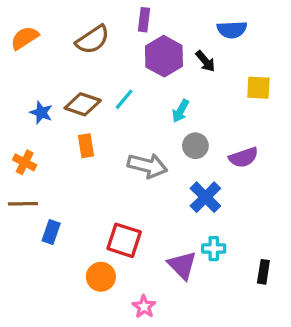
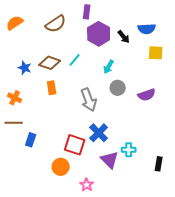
blue semicircle: (232, 30) -> (147, 29), moved
gray arrow: (147, 166) -> (89, 100), turned 55
blue cross: (205, 197) -> (99, 133), moved

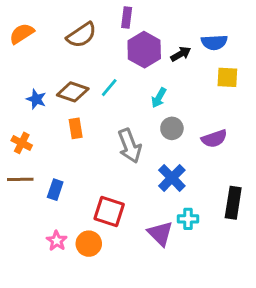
black arrow: (124, 37) -> (181, 54), turned -80
blue cross: (99, 133) -> (172, 178), moved
blue rectangle: (31, 140) -> (55, 190), moved
black rectangle: (159, 164) -> (233, 203), moved, size x1.5
pink star: (87, 185) -> (57, 241), moved

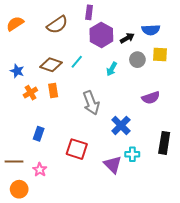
blue star: (36, 99) -> (17, 71), moved
gray circle: (172, 128) -> (137, 60), moved
orange cross: (22, 143) -> (30, 93), moved, turned 32
brown line: (20, 179) -> (14, 161), moved
orange circle: (89, 244) -> (19, 189), moved

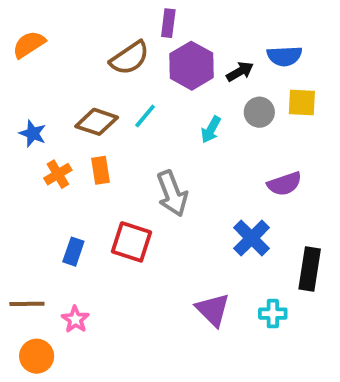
brown semicircle: (57, 25) -> (130, 58), moved
blue cross: (121, 125) -> (252, 238), moved
red square: (77, 149) -> (131, 242), moved
cyan cross: (132, 154) -> (273, 314), moved

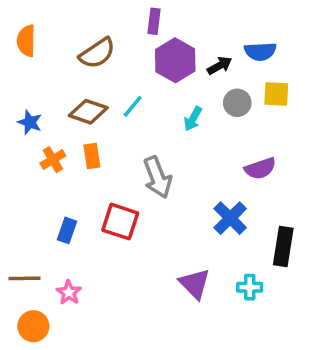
orange semicircle: (29, 44) -> (26, 41), turned -56
brown semicircle: (130, 58) -> (97, 53), moved

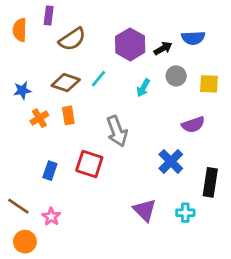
purple rectangle: (154, 21) -> (49, 16), moved
yellow square: (276, 94) -> (209, 84), moved
blue star: (30, 122) -> (22, 90), turned -30
brown line: (24, 278) -> (18, 206), turned 35

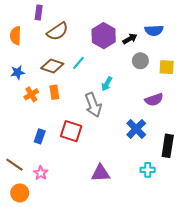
orange semicircle: (20, 30) -> (16, 36), moved
cyan arrow: (143, 88) -> (107, 84), moved
purple triangle: (145, 210) -> (101, 173), moved, turned -48

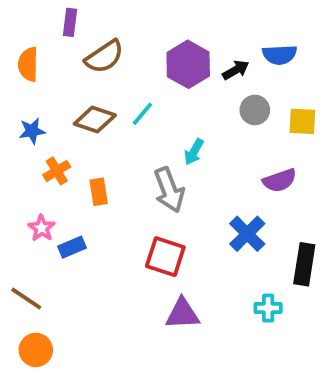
orange rectangle: (54, 92) -> (99, 192), moved
red square: (71, 131) -> (165, 257), moved
blue rectangle: (40, 136) -> (72, 247), turned 48
pink star: (41, 173) -> (42, 228), moved

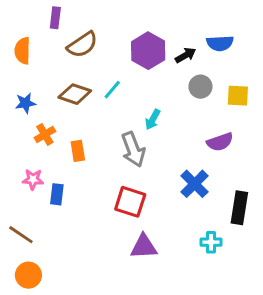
pink star: (42, 228) -> (33, 179), turned -30
blue rectangle: (72, 247) -> (57, 194), turned -60

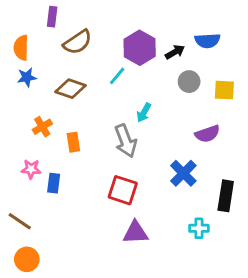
cyan line: (112, 90) -> (117, 76), moved
blue star: (25, 103) -> (27, 77), moved

